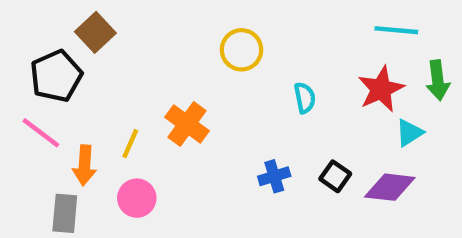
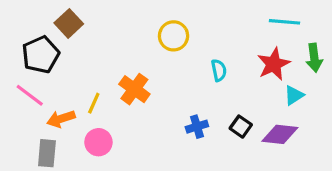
orange arrow: (84, 165) -> (61, 119), turned 68

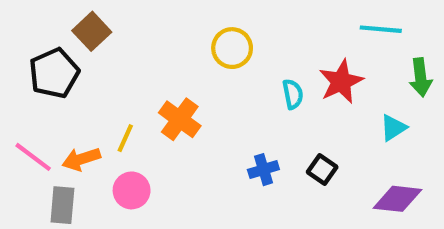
red star: (274, 64) -> (341, 82), moved
pink line: (30, 95) -> (33, 157), moved
purple diamond: (280, 134) -> (398, 199), moved

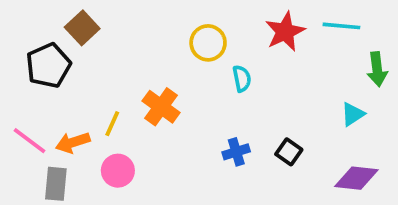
red star: (341, 82) -> (285, 32), moved
cyan semicircle: (293, 94) -> (242, 79), moved

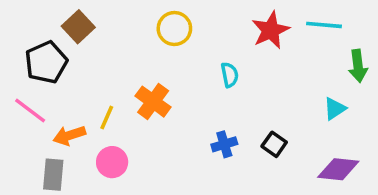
yellow circle: (208, 43) -> (174, 29), moved
pink line: (30, 141) -> (30, 110), moved

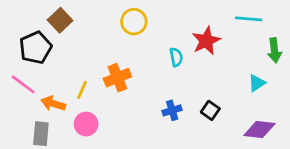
red star: (271, 30) -> (206, 41), moved
orange cross: (153, 102) -> (117, 78), turned 32
orange arrow: (69, 135) -> (53, 104), turned 35

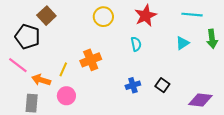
red star: (206, 41) -> (146, 16), moved
black pentagon: (35, 48) -> (27, 37), turned -30
cyan triangle: (257, 83) -> (182, 43), moved

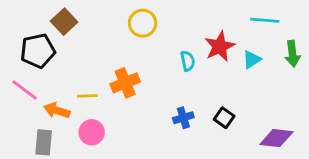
red star: (146, 16) -> (220, 46), moved
black pentagon: (27, 37) -> (38, 51), turned -30
yellow line: (63, 69) -> (87, 96), turned 64

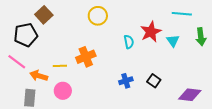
cyan triangle: (252, 60) -> (173, 41), turned -32

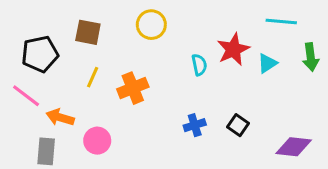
brown square: (44, 15) -> (88, 32), moved, turned -36
cyan triangle: (173, 41) -> (267, 63), turned 32
yellow line: (60, 66) -> (93, 77), moved, turned -64

